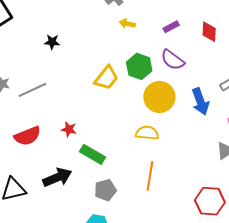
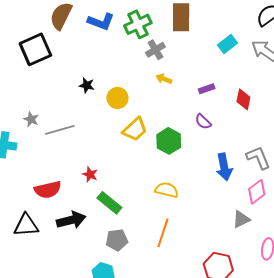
purple semicircle: (173, 60) -> (203, 122), size x0.7
green hexagon: (139, 66) -> (169, 141), moved
yellow circle: (159, 97) -> (117, 98), moved, size x0.7
red semicircle: (27, 136) -> (48, 190), moved

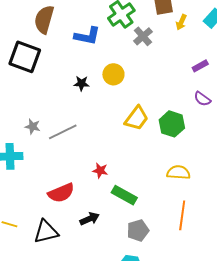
blue L-shape: (101, 22) -> (87, 36), moved
black square: (35, 49) -> (25, 57), turned -36
yellow arrow: (164, 79) -> (181, 22), moved, turned -77
yellow circle: (117, 98) -> (113, 74), moved
black arrow: (71, 220) -> (90, 219), size x0.7

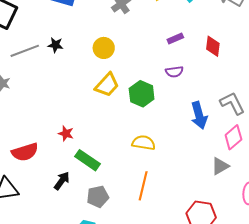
yellow circle: (113, 74) -> (104, 48), moved
purple semicircle: (202, 99) -> (174, 72), turned -48
gray line: (63, 132) -> (25, 51), moved
black arrow: (90, 219) -> (62, 181), moved, turned -36

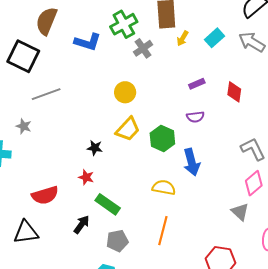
black star: (55, 45) -> (95, 148), moved
blue arrow: (199, 115) -> (192, 162), moved
gray triangle: (220, 166) -> (240, 212), turned -48

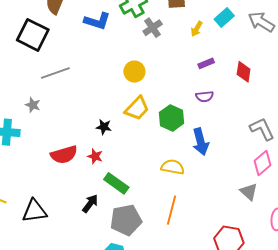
yellow arrow: (183, 38) -> (197, 29), moved
red semicircle: (45, 195) -> (64, 155), moved
gray pentagon: (117, 241) -> (126, 220), size x1.4

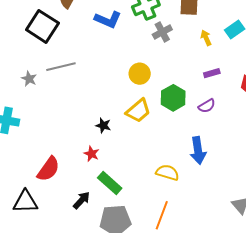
yellow arrow: (197, 29) -> (206, 38), turned 119
purple semicircle: (205, 96) -> (207, 106), turned -30
gray star: (33, 105) -> (29, 79), moved
green hexagon: (171, 118) -> (173, 98), moved
red semicircle: (64, 155) -> (48, 169), moved, turned -44

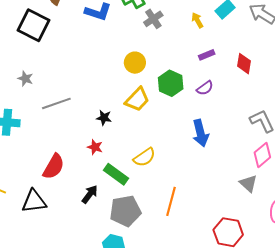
gray line: (61, 67) -> (56, 103), moved
yellow semicircle: (167, 173) -> (144, 157), moved, turned 135

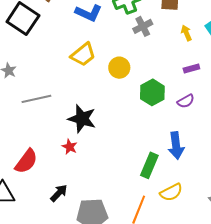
yellow trapezoid: (137, 99) -> (83, 55), moved
black star: (104, 118) -> (82, 119), size x1.8
yellow semicircle: (144, 157) -> (171, 192), moved
green rectangle: (116, 174) -> (149, 165), moved, turned 70

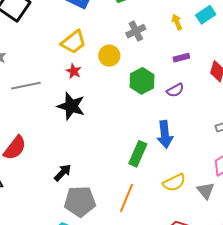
gray cross: (143, 26) -> (136, 31), moved
red star: (70, 147) -> (74, 71), moved
yellow semicircle: (171, 192) -> (174, 183), moved
black arrow: (59, 193) -> (63, 173), moved

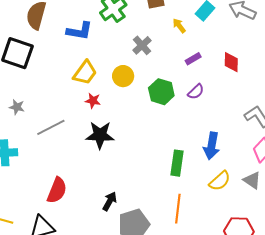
blue arrow: (165, 134) -> (212, 146), moved, turned 32

